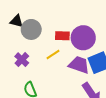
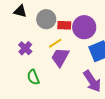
gray circle: (31, 29) -> (46, 19), moved
purple trapezoid: (79, 65) -> (60, 57), moved, turned -80

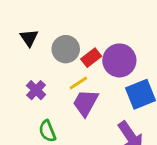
black triangle: (20, 11) -> (29, 38), turned 40
red rectangle: (64, 25) -> (91, 58), turned -40

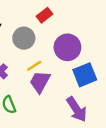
red rectangle: (91, 58) -> (45, 15), moved

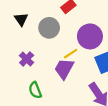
yellow line: (34, 66) -> (71, 54), moved

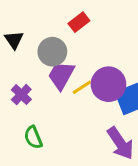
purple circle: (90, 36) -> (108, 84), moved
purple trapezoid: (64, 69) -> (61, 75), moved

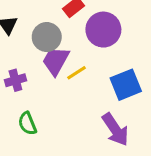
purple circle: (108, 84) -> (103, 30), moved
purple cross: (21, 95) -> (15, 80), turned 30

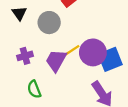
purple circle: (103, 30) -> (93, 52), moved
purple trapezoid: (56, 61) -> (56, 61), moved

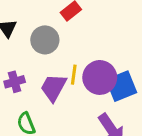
yellow line: (72, 50) -> (74, 75), turned -49

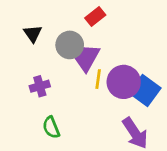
blue square: (121, 86) -> (145, 90), turned -32
purple trapezoid: (54, 88) -> (87, 58), moved

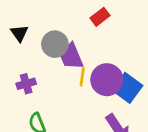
red rectangle: (95, 17) -> (100, 17), moved
purple trapezoid: (87, 58) -> (71, 56), turned -52

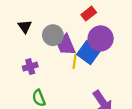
purple circle: (107, 80) -> (101, 38), moved
blue square: (127, 88) -> (89, 53), moved

